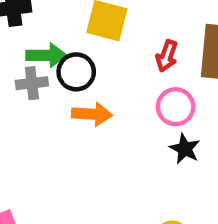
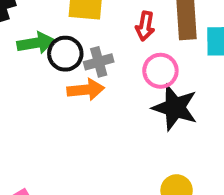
gray cross: (32, 83) -> (99, 62), moved
black star: (185, 149) -> (175, 108), size x1.6

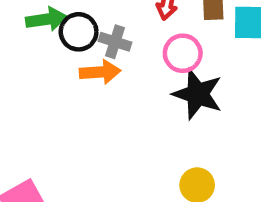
gray cross: (99, 62) -> (115, 42), turned 32

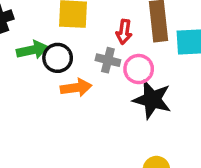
gray cross: (115, 42) -> (108, 60), moved

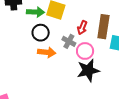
green arrow: (32, 50) -> (36, 12), moved
black star: (152, 100) -> (88, 70), turned 30

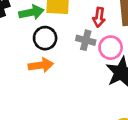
orange arrow: (47, 52) -> (41, 65), moved

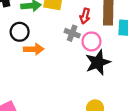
black circle: (45, 38) -> (20, 32), moved

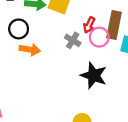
pink circle: (91, 41) -> (99, 37), moved
black star: (98, 62) -> (94, 75), turned 30

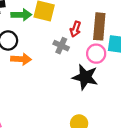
pink circle: (99, 37) -> (96, 54), moved

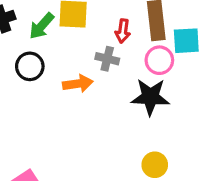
green arrow: (21, 15) -> (42, 26), turned 144
orange arrow: (21, 59) -> (78, 84), moved

